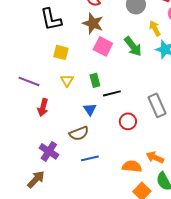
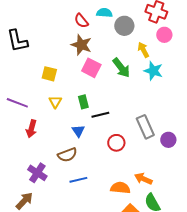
black L-shape: (51, 19) -> (17, 41), moved

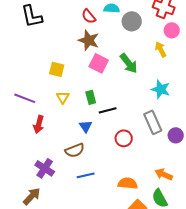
black L-shape: (17, 41) -> (32, 16), moved
yellow arrow: (143, 50) -> (161, 49), moved
cyan star: (153, 71) -> (161, 89), moved
orange arrow: (143, 179) -> (164, 174), moved

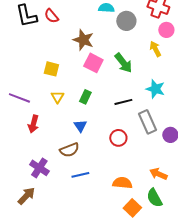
red semicircle: (89, 16) -> (51, 16), moved
green rectangle: (91, 97) -> (85, 97), turned 40
black line: (108, 110) -> (123, 102), moved

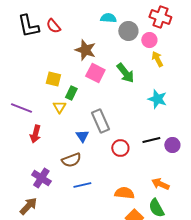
pink circle: (166, 30) -> (149, 40), moved
green rectangle: (85, 97) -> (71, 93), moved
black line: (123, 102) -> (151, 140), moved
gray rectangle: (147, 122) -> (100, 121), moved

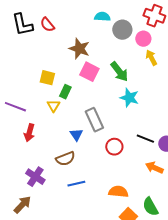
cyan star: (157, 99) -> (129, 98), moved
black line: (151, 140) -> (145, 139), turned 36
orange arrow: (160, 184) -> (154, 168), moved

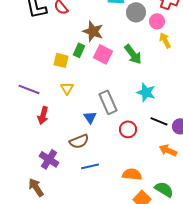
green rectangle: (65, 92) -> (79, 50), moved
cyan star: (129, 98) -> (146, 92), moved
brown arrow: (22, 205) -> (36, 187), turned -78
green semicircle: (150, 207) -> (164, 189), turned 150

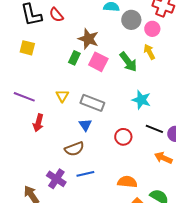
yellow arrow: (165, 40) -> (149, 52), moved
yellow square: (61, 60) -> (27, 48), moved
gray rectangle: (108, 102) -> (92, 103), moved, turned -45
purple cross: (49, 159) -> (56, 179), moved

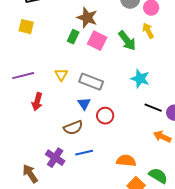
purple line: (24, 97) -> (23, 76), turned -35
red circle: (123, 137) -> (105, 116), moved

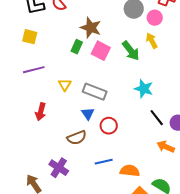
purple line: (23, 76) -> (34, 70), moved
black line: (153, 108) -> (157, 118), turned 30
blue line: (84, 153) -> (104, 162), moved

